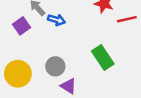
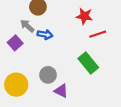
red line: (127, 19) -> (98, 34), moved

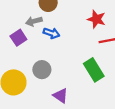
gray arrow: (27, 26) -> (34, 21), turned -64
gray circle: (48, 75) -> (42, 70), moved

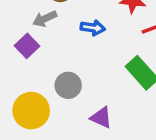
blue arrow: (52, 33) -> (93, 28), moved

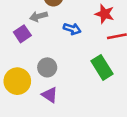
purple triangle: (101, 118) -> (50, 95), moved

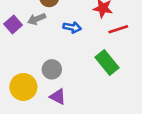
purple square: (22, 34) -> (13, 24), moved

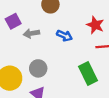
gray arrow: (37, 19) -> (31, 33), moved

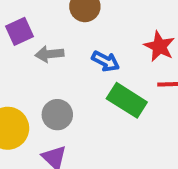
green rectangle: (88, 73) -> (127, 100), moved, turned -35

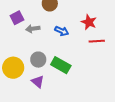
green rectangle: (127, 100) -> (61, 65), moved

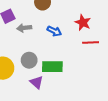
green rectangle: (61, 65) -> (52, 67), turned -30
purple triangle: (38, 82) -> (37, 82), moved

